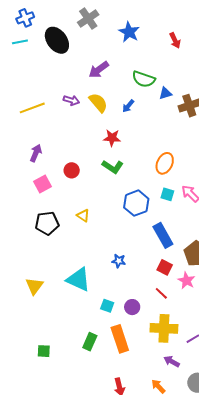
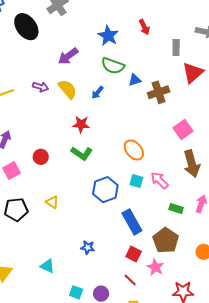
blue star: (129, 32) -> (108, 36), moved
orange ellipse: (165, 163) -> (134, 150), turned -65
cyan triangle: (78, 279) -> (47, 266), size x0.6

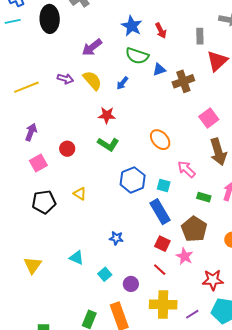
black ellipse: (26, 27) -> (50, 19), turned 36
red arrow: (144, 27) -> (161, 31), moved
cyan square: (136, 181) -> (164, 186), moved
cyan square: (76, 292) -> (105, 274), moved, turned 32

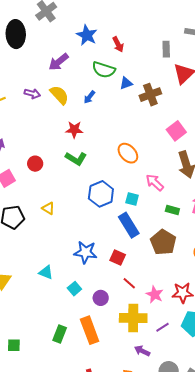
blue star: (132, 26) -> (87, 35), moved
red arrow: (161, 31) -> (118, 44), moved
blue star: (116, 238) -> (85, 252), size x1.6
red square: (162, 244) -> (118, 257), moved
pink star: (185, 256) -> (155, 294), moved

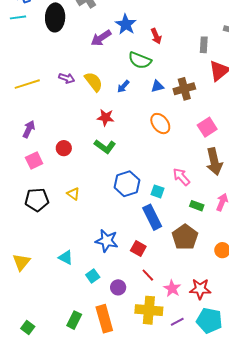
purple arrow: (58, 62) -> (101, 38), moved
blue triangle: (126, 83) -> (157, 86), moved
orange ellipse: (128, 153) -> (160, 124), moved
green square: (14, 345) -> (28, 327), turned 32

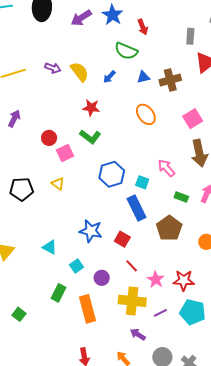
purple arrow: (101, 38) -> (81, 18), moved
pink square: (34, 161) -> (65, 153), moved
green rectangle: (74, 320) -> (59, 293), moved
green square: (28, 327) -> (19, 314), moved

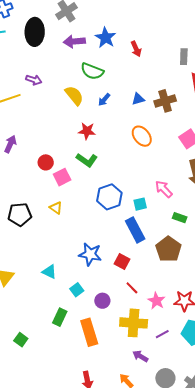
purple arrow: (81, 18) -> (74, 41), turned 30
green semicircle: (126, 51) -> (92, 71), moved
purple arrow: (53, 68) -> (34, 80), moved
cyan square: (142, 182) -> (140, 204), turned -32

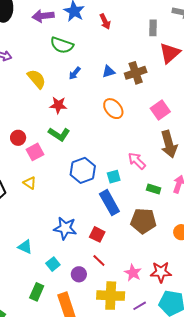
yellow semicircle: (74, 95) -> (37, 79), moved
brown pentagon: (168, 249) -> (143, 221), turned -30
red line: (132, 288) -> (99, 260), moved

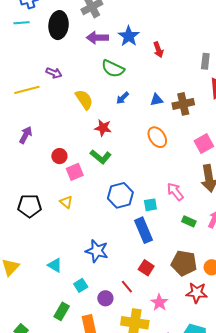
brown pentagon: (143, 221) -> (184, 263), moved
red square: (97, 234) -> (146, 268), moved
red star: (161, 272) -> (197, 293), moved

